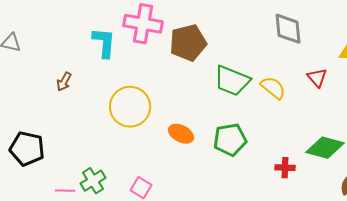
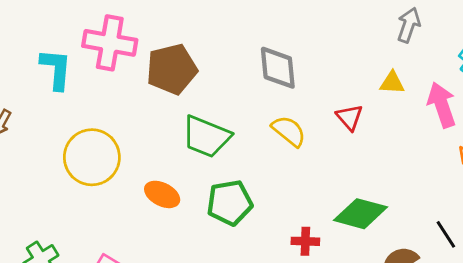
gray diamond: (288, 29) -> (278, 68), moved
green trapezoid: (232, 81) -> (206, 137), moved

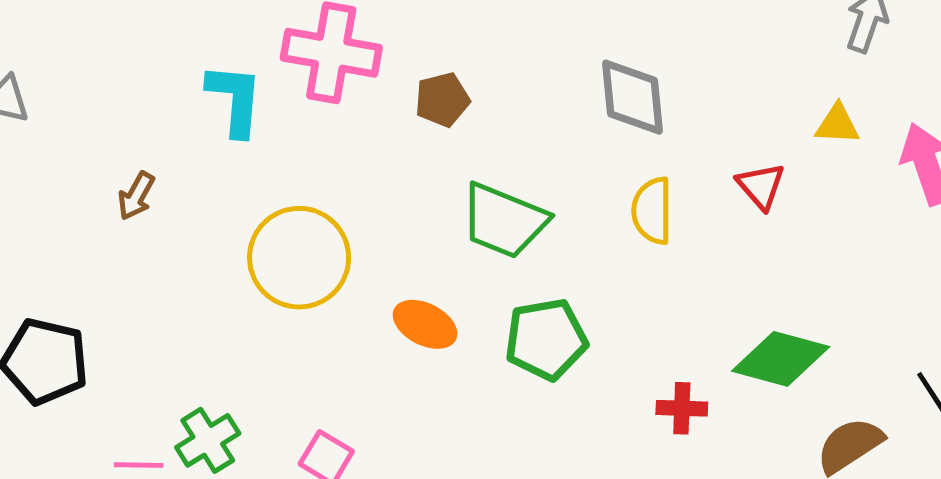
brown pentagon: (172, 69) -> (442, 100), size x0.6
yellow semicircle: (289, 131) -> (652, 211), turned -129

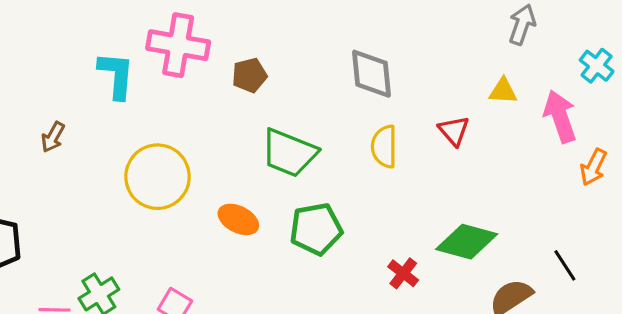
red cross: (682, 408) -> (403, 273), turned 36

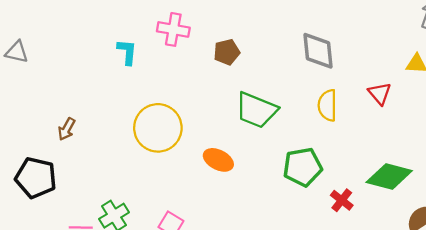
pink cross: (178, 45) -> (173, 29), size x0.7
cyan L-shape: (116, 75) -> (127, 52), size x0.7
brown arrow: (53, 137) -> (67, 129), moved
green pentagon: (316, 229) -> (303, 167), moved

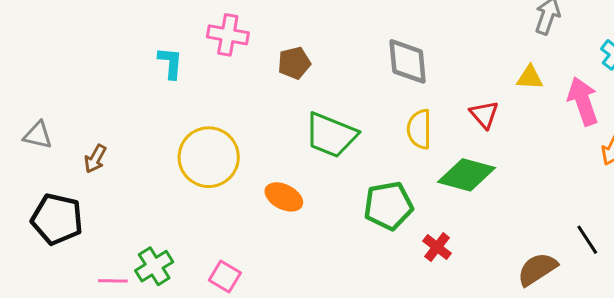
gray triangle: (17, 52) -> (38, 135), moved
green diamond: (389, 176) -> (467, 175), moved

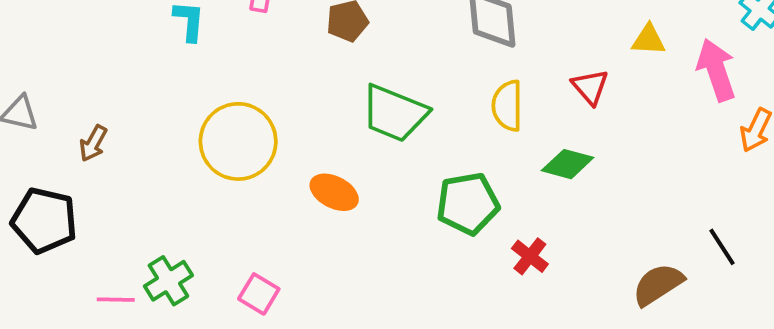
green diamond: (467, 175) -> (568, 164), size x0.7

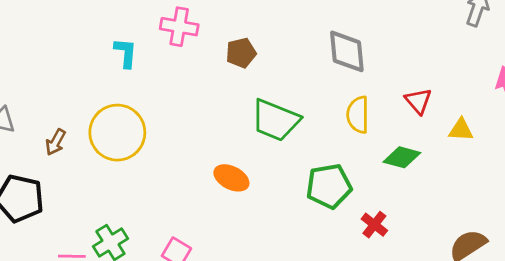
yellow triangle: (649, 40) -> (461, 130), moved
yellow circle: (238, 141) -> (117, 133), moved

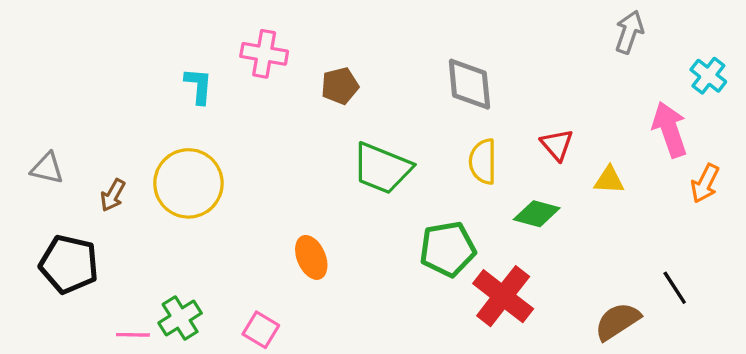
orange ellipse: (231, 178) -> (311, 257), moved, turned 40
red cross: (374, 225) -> (503, 296), size x1.8

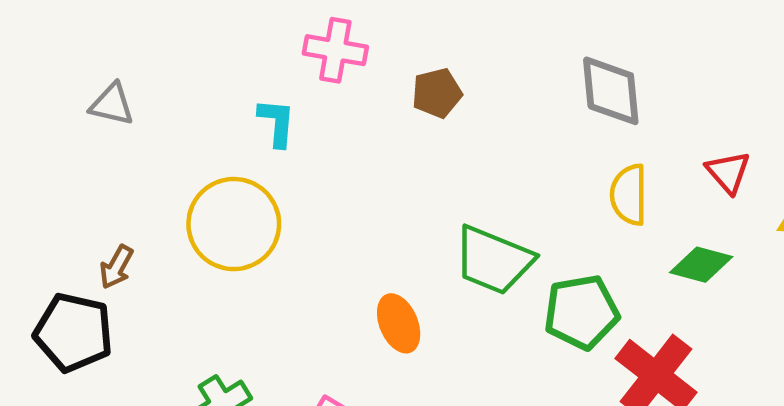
cyan L-shape: (199, 86) -> (277, 122), moved
gray triangle: (47, 168) -> (112, 104), moved
green trapezoid: (382, 168) -> (493, 260), moved
brown arrow: (113, 195) -> (116, 267), moved

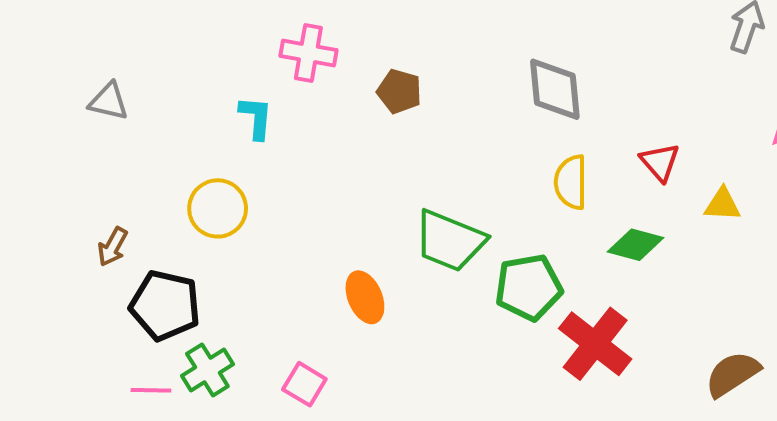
brown pentagon: (437, 93) -> (399, 91), turned 30
yellow circle: (234, 224) -> (218, 208), size x0.7
black pentagon: (73, 332) -> (165, 305), moved

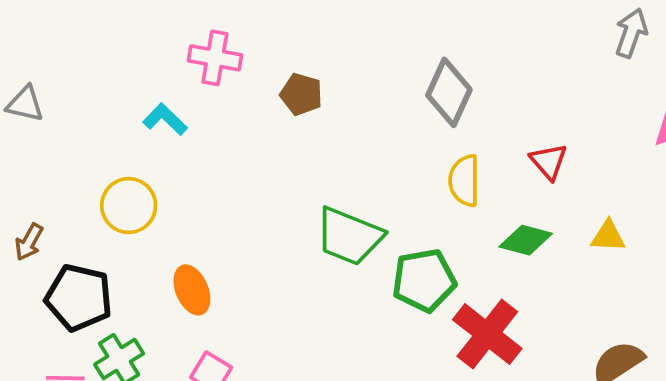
gray diamond: (555, 89) -> (449, 92), turned 30
cyan L-shape: (256, 118) -> (165, 119), turned -51
yellow triangle: (722, 204) -> (608, 236), moved
orange ellipse: (365, 297) -> (192, 290), moved

